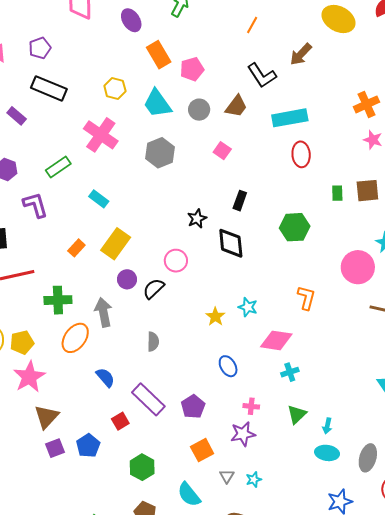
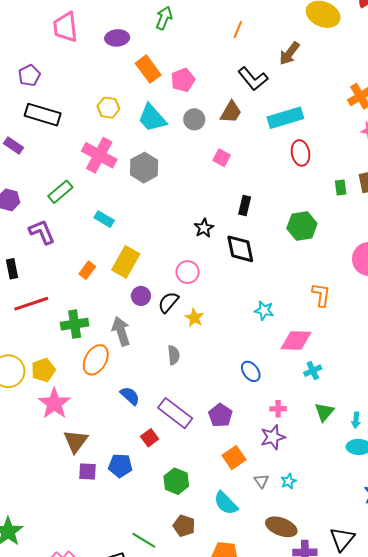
purple ellipse: (131, 20) -> (117, 38), turned -55
gray hexagon: (160, 153) -> (144, 168), moved
yellow star: (215, 317) -> (194, 318), moved
blue pentagon: (88, 446) -> (120, 466), turned -30
purple square: (55, 448) -> (88, 472), turned 30

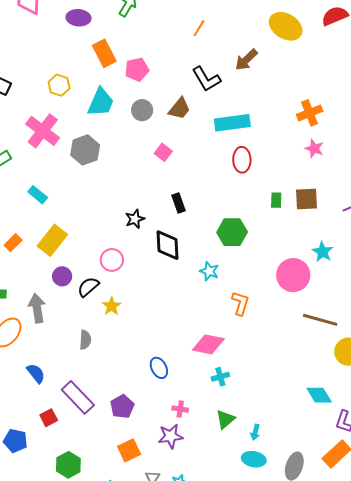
cyan trapezoid: (152, 118) -> (101, 102), turned -124
black rectangle: (245, 205) -> (179, 203), turned -42
cyan star: (264, 310) -> (209, 271), moved

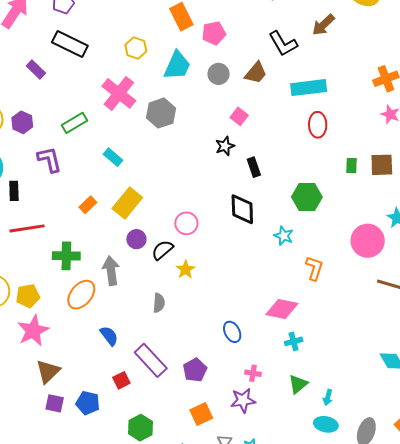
black star: (135, 219) -> (225, 146), moved

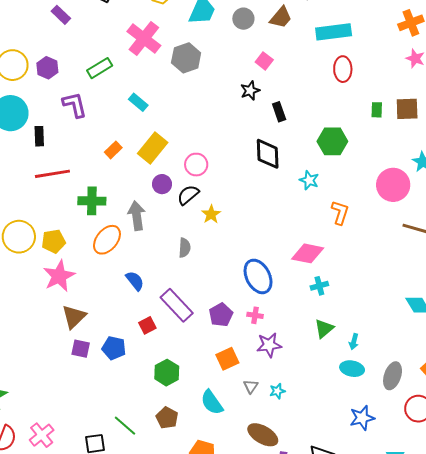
pink circle: (186, 223) -> (196, 165), moved
blue ellipse: (232, 332) -> (258, 276), size x1.6
pink cross: (253, 373) -> (255, 315), moved

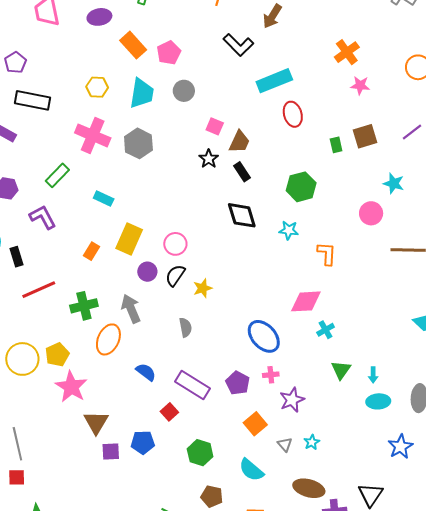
brown trapezoid: (281, 17) -> (239, 142), moved
pink circle: (393, 185) -> (371, 213), size x0.7
yellow star: (211, 214) -> (203, 288), turned 30

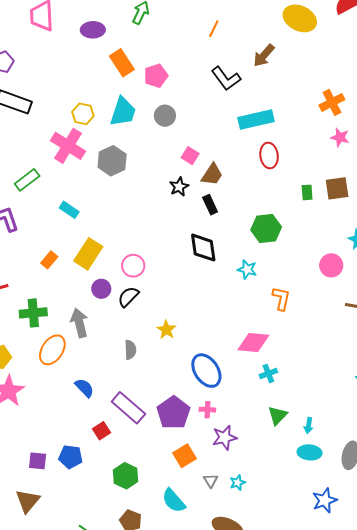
yellow hexagon: (97, 87) -> (83, 114), moved
yellow star: (203, 288) -> (166, 330), moved, turned -30
purple pentagon: (238, 383) -> (173, 413), size x1.4
brown triangle: (96, 422) -> (28, 501), moved

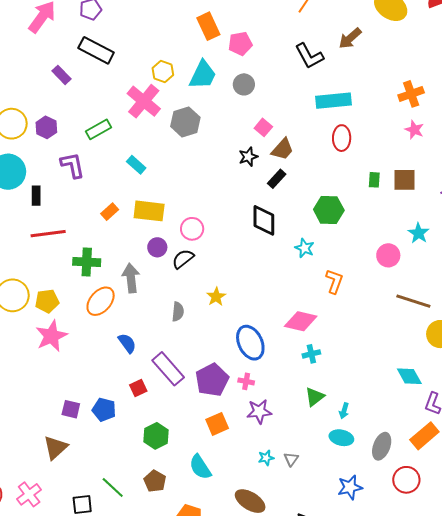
black rectangle: (210, 205) -> (277, 179), turned 60
yellow rectangle: (88, 254) -> (149, 211), turned 56
gray triangle: (211, 481) -> (291, 459), moved

